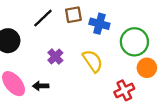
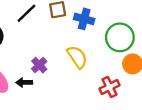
purple cross: (55, 56) -> (39, 65), moved

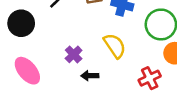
black arrow: (24, 82) -> (90, 76), moved

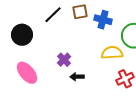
yellow semicircle: (115, 46) -> (112, 53), moved, turned -60

